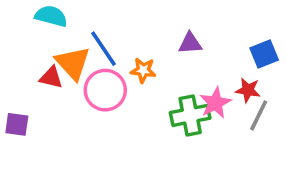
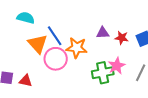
orange star: (143, 70) -> (77, 48), size x1.5
red triangle: (51, 77) -> (26, 81), moved
red star: (248, 90) -> (122, 38), moved

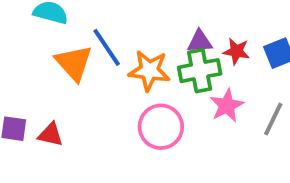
pink circle: (56, 59) -> (161, 127), moved
green cross: (103, 73) -> (200, 71), moved

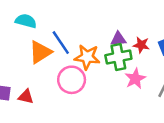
orange triangle: (74, 63) -> (40, 52), turned 40
pink circle: (161, 127) -> (72, 80), moved

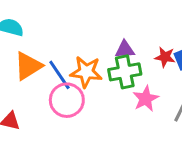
blue line: (61, 43) -> (59, 75), moved
red star: (141, 45) -> (165, 57), moved

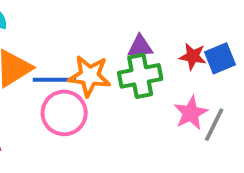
blue line: (59, 75) -> (54, 80), turned -56
pink star: (146, 99) -> (191, 113), moved

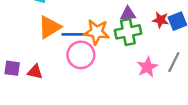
pink star: (191, 113) -> (147, 67), moved

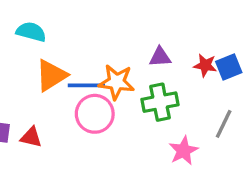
green cross: (128, 32) -> (160, 102), moved
pink star: (147, 67) -> (183, 151), moved

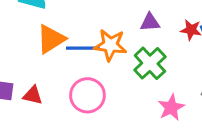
green cross: (160, 102) -> (150, 63), turned -32
pink circle: (95, 114) -> (87, 95), moved

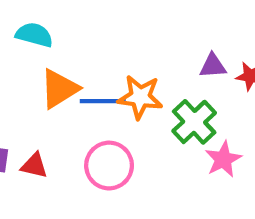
purple triangle: (150, 22) -> (213, 66), moved
pink star: (171, 107) -> (223, 159), moved

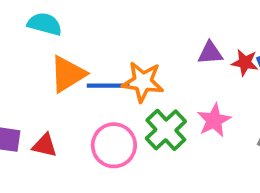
green cross: (194, 122) -> (166, 130), moved
pink star: (223, 159) -> (214, 120), moved

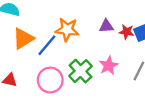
orange star: (143, 82) -> (67, 30), moved
blue line: (108, 86) -> (47, 45), turned -50

